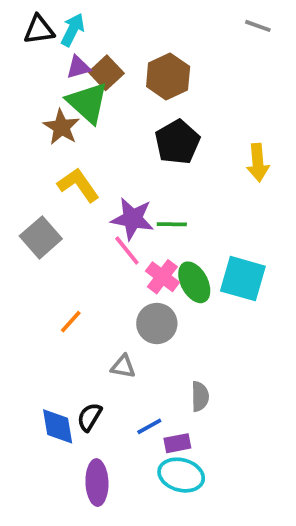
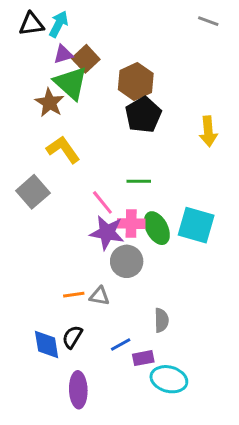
brown hexagon: (168, 76) -> (136, 82), moved
purple star: (133, 219) -> (107, 233), moved
pink cross: (162, 277) -> (131, 224), turned -36
orange line: (71, 322) -> (74, 295), moved, turned 40
cyan ellipse: (181, 475) -> (169, 379), moved

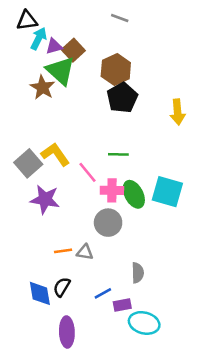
gray line: (208, 21) -> (120, 18), moved
cyan arrow: (59, 24) -> (39, 39), moved
yellow L-shape: (63, 150) -> (55, 154), moved
purple star: (107, 233) -> (45, 199), moved

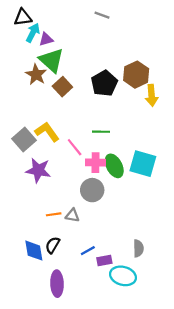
brown square: (73, 50) -> (62, 87), moved
brown hexagon: (116, 69) -> (136, 75), moved
gray semicircle: (138, 273) -> (138, 248), moved

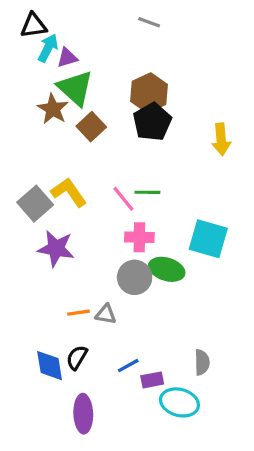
brown hexagon: (136, 75) -> (149, 93), moved
pink line: (75, 147) -> (123, 199), moved
green ellipse: (114, 166) -> (167, 269), moved, turned -45

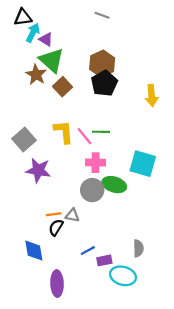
purple triangle: (67, 58) -> (46, 39), turned 48
yellow L-shape: (69, 192) -> (64, 132), moved, turned 30
black semicircle: (77, 358) -> (56, 227), moved

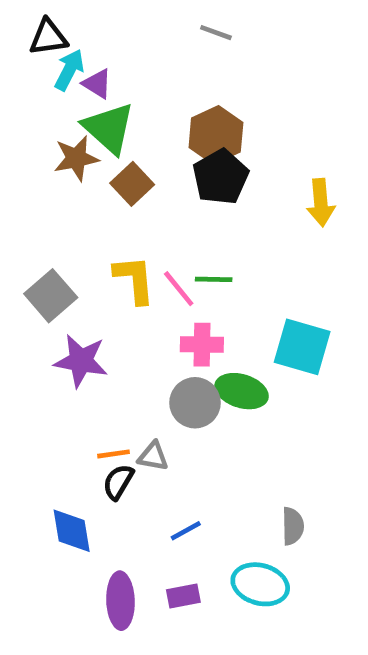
brown star: (36, 75) -> (76, 158), turned 30
purple rectangle: (104, 260) -> (183, 596), moved

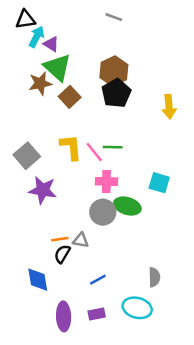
cyan square: (302, 347) -> (159, 183), size x0.7

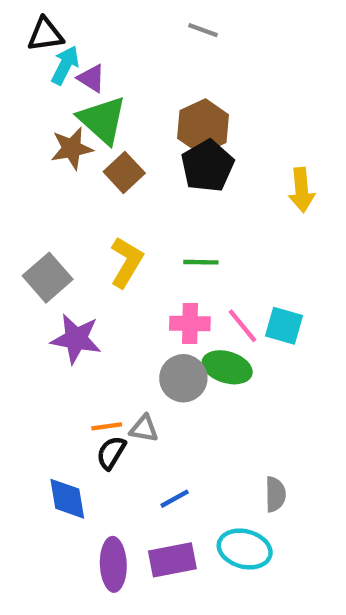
yellow L-shape: (71, 147) -> (126, 262), turned 36
pink line: (94, 152) -> (242, 326), moved
purple rectangle: (97, 314) -> (172, 560), size x1.5

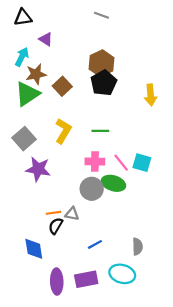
cyan arrow: (65, 65) -> (22, 57), moved
green triangle: (102, 120) -> (27, 94), moved, turned 44
blue line: (175, 499) -> (95, 244), moved

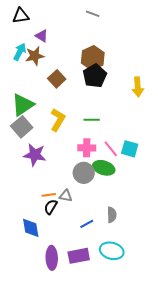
brown star: (36, 74) -> (35, 56), moved
green triangle: (27, 94) -> (23, 105), moved
gray semicircle: (137, 247) -> (112, 215), moved

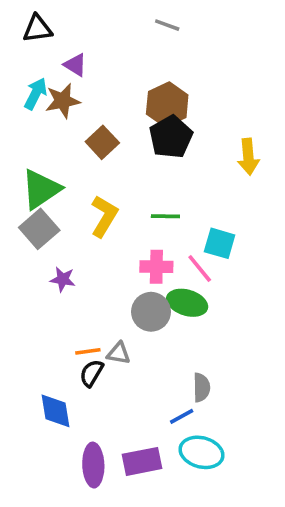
cyan square: (130, 149) -> (220, 243), moved
purple star: (35, 155) -> (63, 279), size x0.6
blue line: (87, 224) -> (182, 416), moved

